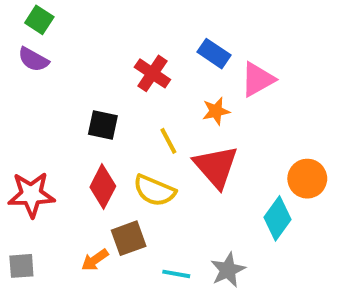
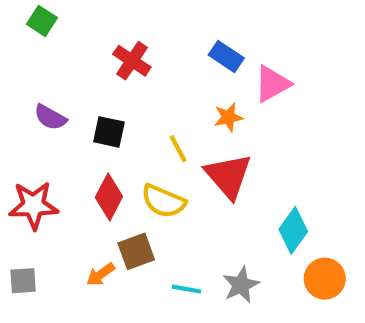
purple semicircle: (33, 60) -> (50, 117), moved
red cross: (152, 73) -> (132, 61), moved
orange circle: (307, 179) -> (325, 279), moved

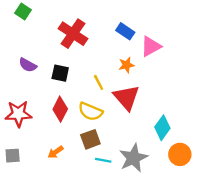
red cross: (132, 61) -> (73, 34), size x1.4
brown square: (136, 251) -> (90, 139), moved
gray star: (241, 285) -> (133, 158), size x1.4

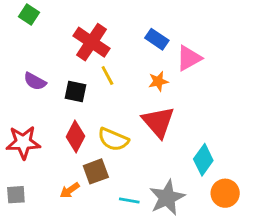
yellow line: (99, 82) -> (107, 76), moved
brown square: (90, 139) -> (96, 171), moved

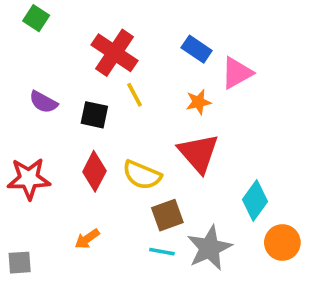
brown square: (96, 171) -> (167, 215), moved
gray square: (16, 195) -> (20, 263), moved

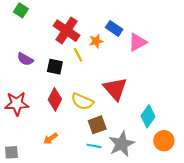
orange star: (198, 102) -> (96, 41), moved

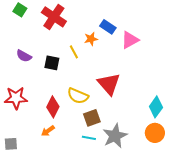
red cross: (66, 31) -> (54, 17), moved
red diamond: (55, 99) -> (53, 107), moved
cyan diamond: (148, 116) -> (156, 107), moved

